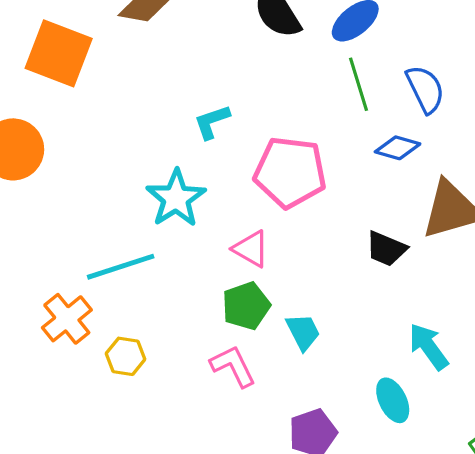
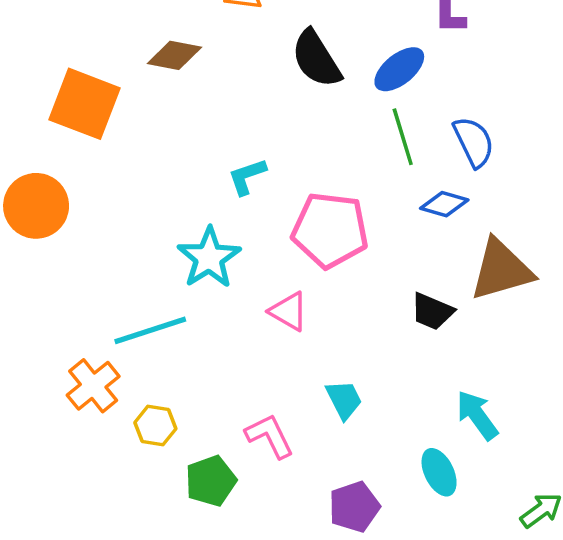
green pentagon: (246, 306) -> (211, 481), moved

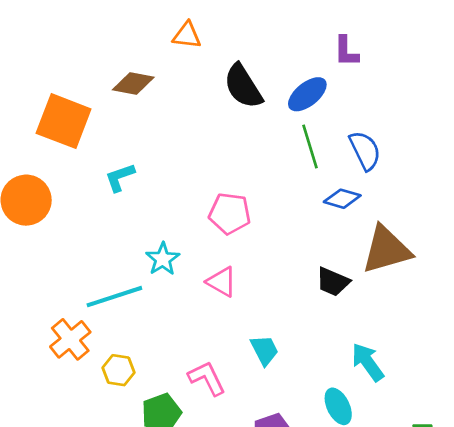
cyan L-shape: (247, 176) -> (120, 177), moved
pink pentagon: (330, 230) -> (230, 213), moved, size x0.7
cyan star: (209, 258) -> (163, 259), moved, size x0.7

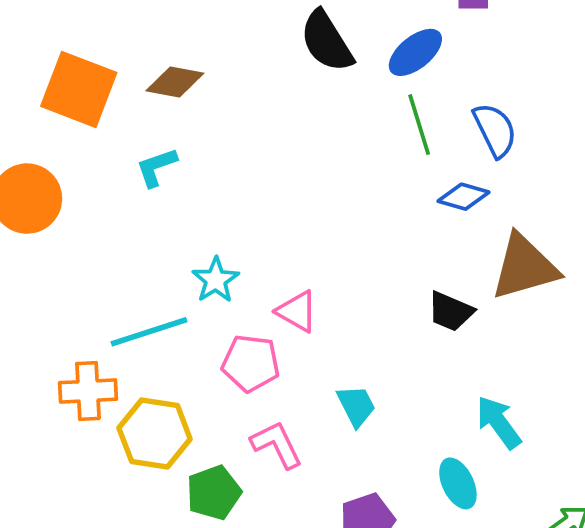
brown diamond: (133, 84) -> (175, 82), moved
pink pentagon: (230, 213) -> (251, 363), moved
orange cross: (70, 339) -> (88, 391), turned 36
yellow hexagon: (119, 370) -> (155, 433), size x1.6

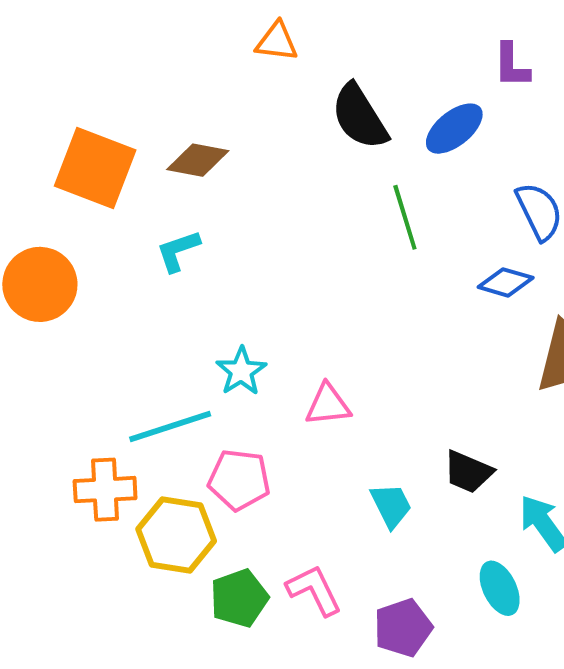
green line: (419, 125) -> (405, 217), moved
pink triangle: (297, 311) -> (328, 405), turned -36
black trapezoid: (451, 311) -> (468, 472), moved
pink pentagon: (251, 363) -> (239, 480), moved
pink L-shape: (277, 445) -> (314, 590), moved

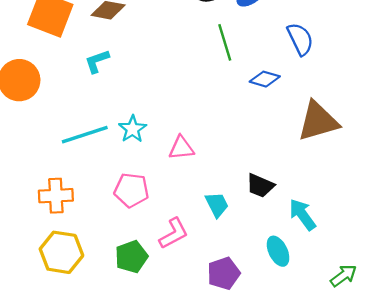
blue diamond: (506, 282) -> (265, 79), moved
cyan line: (170, 426) -> (85, 135), moved
yellow hexagon: (176, 535) -> (61, 252), moved
pink L-shape: (314, 590) -> (174, 233), moved, turned 88

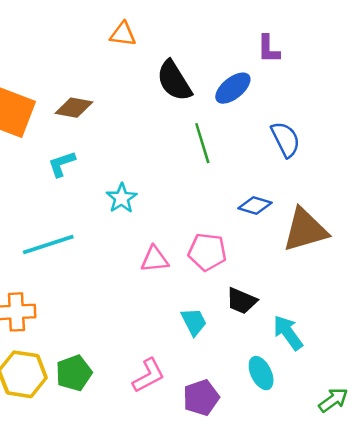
blue diamond: (265, 79) -> (255, 205), moved
cyan star: (133, 129) -> (122, 198), moved
pink pentagon: (131, 190) -> (207, 252), moved
pink L-shape: (174, 233) -> (149, 375), moved
green pentagon: (131, 257) -> (74, 373), moved

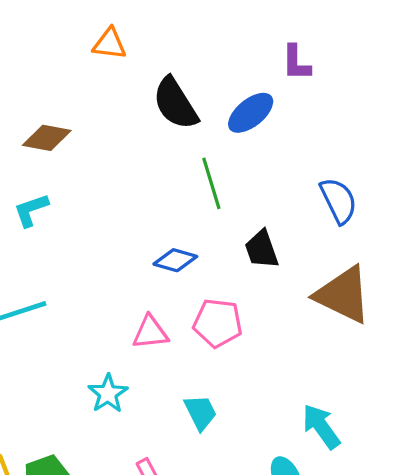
blue semicircle: (286, 139) -> (338, 201), moved
cyan star: (122, 198) -> (108, 394), moved
blue diamond: (255, 205) -> (175, 260), moved
brown triangle: (305, 230) -> (343, 295), turned 42
black trapezoid: (241, 301) -> (262, 249), moved, turned 48

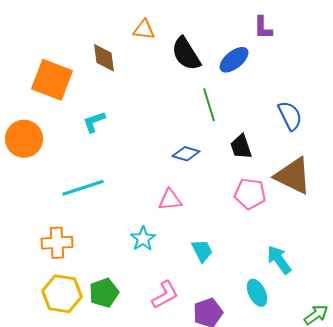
orange triangle: (109, 44) -> (144, 30), moved
brown diamond: (47, 138) -> (104, 58), moved, turned 72
pink pentagon: (218, 323) -> (250, 194), moved

